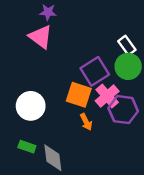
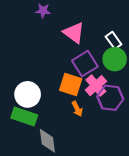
pink triangle: (41, 37) -> (74, 33), moved
green rectangle: (27, 147) -> (24, 116), moved, size x1.6

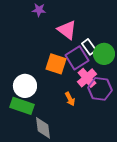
white rectangle: (114, 40) -> (89, 47), moved
orange square: (71, 85) -> (56, 64), moved

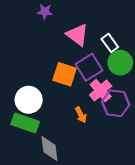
white rectangle: (89, 47) -> (110, 43), moved

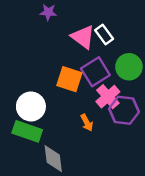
white rectangle: (110, 43) -> (104, 35), moved

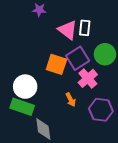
white rectangle: (104, 35) -> (85, 28), turned 42
purple hexagon: (124, 110) -> (101, 110), moved

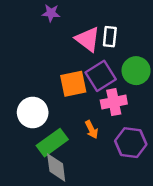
orange square: (56, 64) -> (73, 84), turned -30
pink cross: (88, 78) -> (114, 102), turned 30
green rectangle: (22, 107) -> (52, 143), moved, turned -55

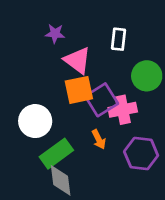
purple star: (51, 13) -> (55, 33), moved
pink triangle: (88, 39) -> (78, 60), moved
purple square: (101, 76) -> (102, 100), moved

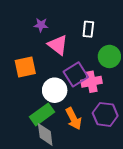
orange square: (79, 90) -> (25, 67), moved
white circle: (35, 121) -> (55, 90), moved
orange arrow: (99, 139) -> (74, 119), moved, size x1.5

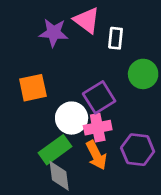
purple star: (41, 25) -> (54, 33), size x1.5
pink triangle: (58, 45) -> (87, 20), moved
pink cross: (91, 82) -> (98, 128), moved

